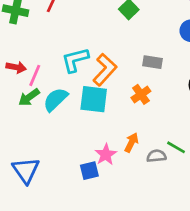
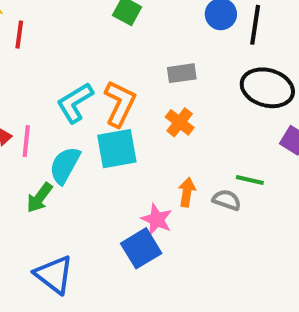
green arrow: (29, 97) -> (40, 198), moved
gray semicircle: (156, 156) -> (227, 200), turned 42
blue square: (89, 171) -> (141, 248), size x1.4

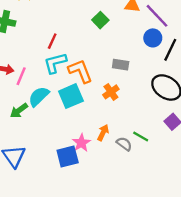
red line: (19, 35) -> (52, 41), moved
orange L-shape: (120, 104) -> (80, 71), turned -64
cyan square: (117, 149) -> (71, 96), turned -30

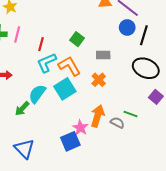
green square: (100, 20) -> (77, 39), moved
pink line: (21, 76) -> (17, 35), moved
orange arrow: (103, 133) -> (98, 116), size x1.5

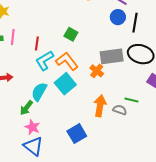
gray rectangle: (103, 55) -> (112, 56), moved, size x1.6
pink star: (80, 128) -> (32, 127), moved

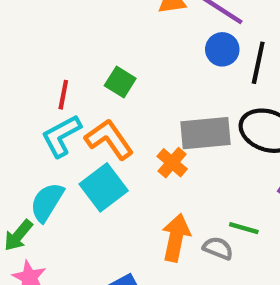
red line: (37, 43) -> (63, 95), moved

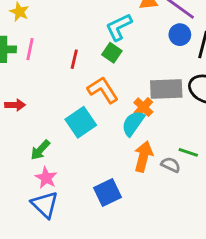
cyan L-shape: (61, 136) -> (119, 27), moved
cyan square: (104, 187) -> (81, 122), moved
cyan semicircle: (47, 202) -> (133, 123), moved

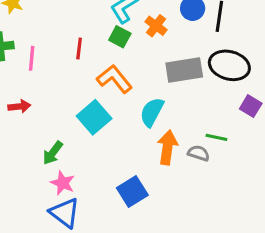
pink line: (30, 49) -> (32, 58), moved
orange cross: (143, 107) -> (156, 26), moved

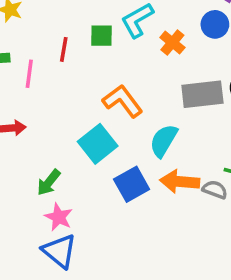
green square: (120, 37) -> (101, 36), moved, turned -30
red line: (79, 49) -> (64, 49), moved
orange arrow: (167, 147) -> (180, 182), turned -96
blue square: (132, 192) -> (132, 184), moved

